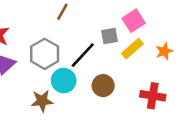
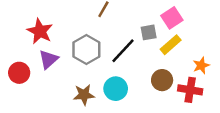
orange star: (164, 51) -> (201, 65), moved
cyan circle: (64, 80) -> (116, 89), moved
brown circle: (103, 86) -> (162, 80), moved

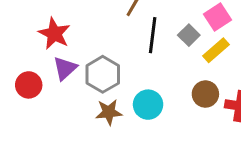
gray square: (149, 32) -> (189, 35), turned -35
gray hexagon: (86, 50) -> (103, 74), moved
black line: (123, 51) -> (153, 35), moved, turned -36

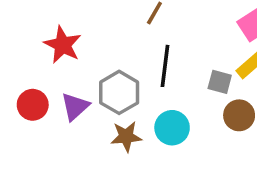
black line: (153, 35) -> (165, 66), moved
gray square: (189, 35) -> (220, 82), moved, turned -30
purple triangle: (65, 68) -> (75, 107), moved

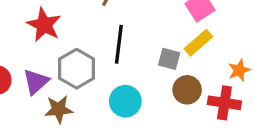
red star: (63, 45) -> (44, 25), moved
brown star: (126, 137) -> (59, 109), moved

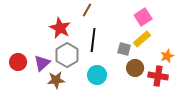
red star: (44, 25) -> (60, 28), moved

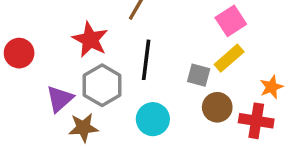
red circle: (18, 62) -> (19, 53), moved

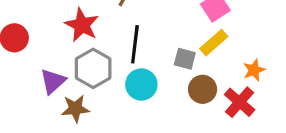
cyan circle: (153, 119) -> (141, 84), moved
red cross: (256, 121) -> (240, 102), turned 32

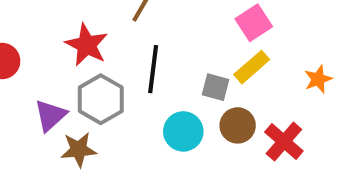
orange star: (254, 70) -> (318, 79), moved
cyan circle: (141, 84) -> (183, 131), moved

